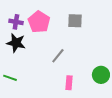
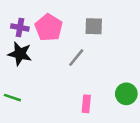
gray line: (58, 56) -> (76, 58), moved

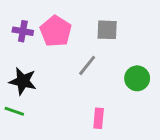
black star: (20, 54) -> (23, 81), moved
green circle: (126, 94) -> (137, 78), moved

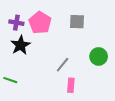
gray line: (87, 65) -> (63, 65), moved
black star: (23, 81) -> (21, 45), moved, turned 30

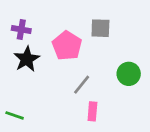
pink pentagon: (40, 23) -> (67, 46), moved
green line: (10, 80) -> (15, 115), moved

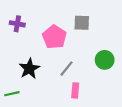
black star: (27, 59) -> (29, 69), moved
green line: (15, 115) -> (12, 94), turned -32

